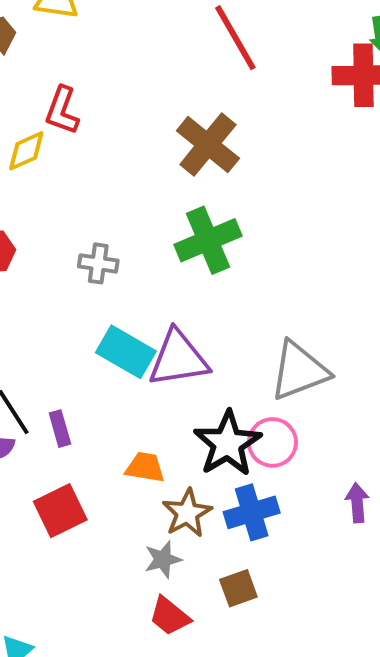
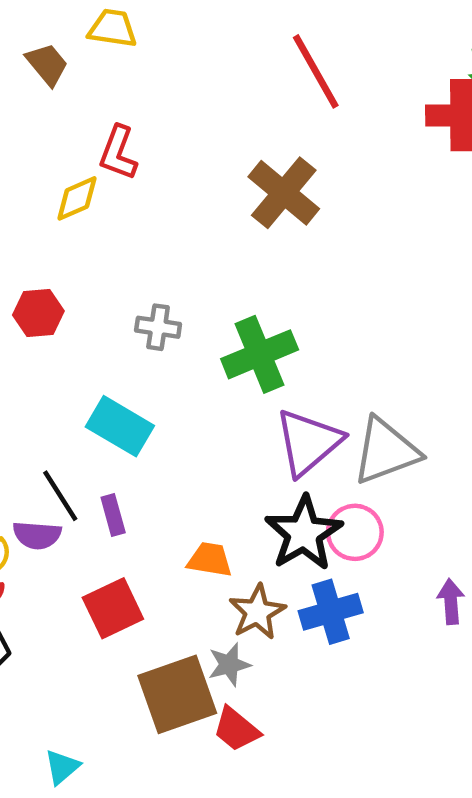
green cross: (208, 240) -> (260, 354), moved
cyan rectangle: (126, 352) -> (120, 426), moved
purple triangle: (178, 359) -> (308, 442), moved, turned -32
brown square: (238, 588) -> (177, 694), moved, size x1.8

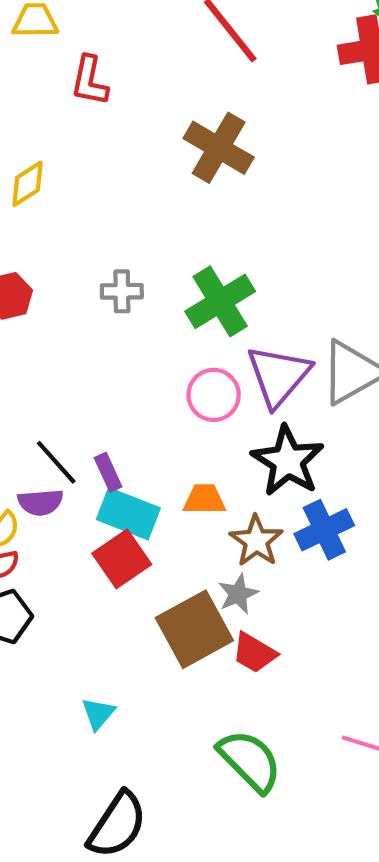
red L-shape: (118, 153) -> (90, 81), moved
cyan rectangle: (120, 426) -> (128, 514), moved
pink circle: (355, 532) -> (214, 395), moved

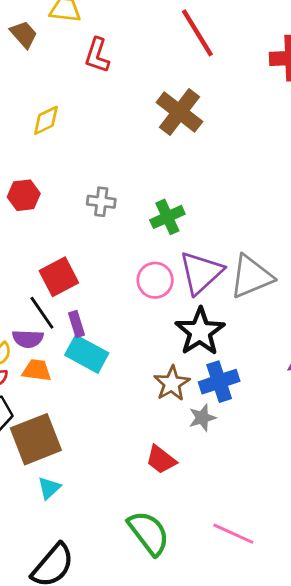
green cross: (220, 301) -> (167, 217), size x0.7
orange trapezoid: (204, 499) -> (37, 370), moved
red square: (122, 559) -> (59, 277), moved
gray star: (238, 594) -> (202, 418), moved
brown square: (194, 629) -> (36, 439), moved

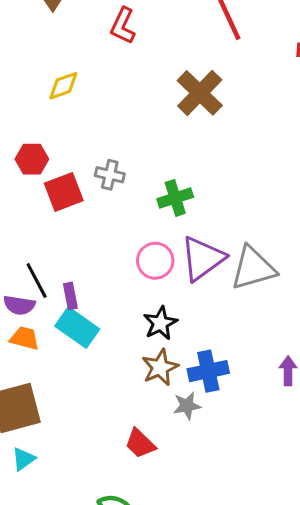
red square: (59, 277) -> (64, 192), moved
black star: (200, 332) -> (160, 323), moved, size x0.7

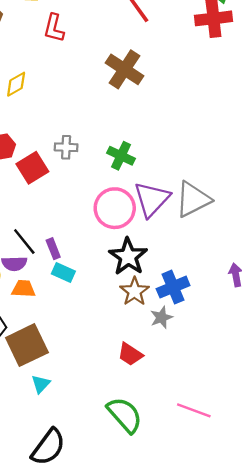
green cross: (175, 198) -> (121, 156), turned -36
pink circle: (155, 261) -> (115, 208), size x1.4
black star: (160, 323) -> (128, 257), size x1.4
cyan rectangle: (77, 328) -> (63, 272), size x0.7

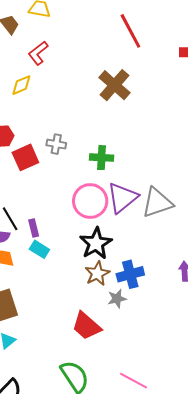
red L-shape: (54, 28) -> (38, 53), moved, turned 30
green cross: (121, 156) -> (102, 158), turned -30
red trapezoid: (130, 354) -> (86, 326), size x1.4

